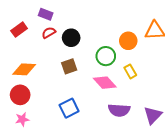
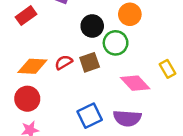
red semicircle: (49, 33) -> (64, 62), moved
orange circle: (128, 41) -> (130, 14), moved
green circle: (106, 56) -> (116, 43), moved
purple semicircle: (119, 110) -> (127, 118), moved

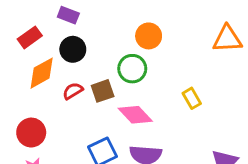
black circle: (92, 26) -> (73, 49), moved
orange diamond: (32, 66) -> (42, 73), moved, turned -32
pink diamond: (135, 83) -> (135, 115), moved

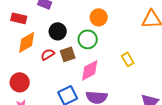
red rectangle: (30, 37) -> (19, 18), turned 49
black circle: (73, 49) -> (58, 31), moved
pink diamond: (135, 115) -> (90, 70), turned -75

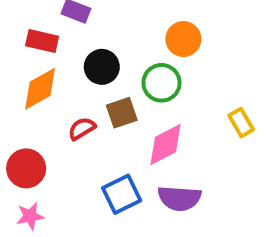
red rectangle: (19, 18) -> (42, 41), moved
red semicircle: (48, 54) -> (82, 129), moved

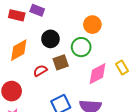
red rectangle: (42, 41) -> (17, 15), moved
pink diamond: (165, 144) -> (98, 74), moved

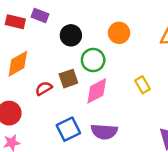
orange circle: (92, 25) -> (119, 33), moved
black circle: (50, 39) -> (71, 35), moved
pink diamond: (98, 74) -> (97, 91), moved

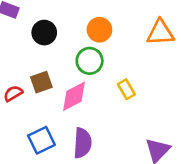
green circle: (93, 60) -> (90, 61), moved
purple semicircle: (104, 132) -> (82, 143), turned -90

